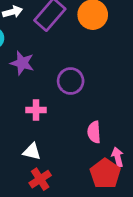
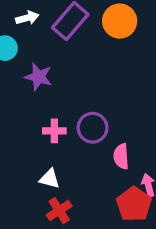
purple circle: (71, 81) -> (93, 128), moved

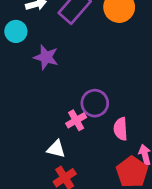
pink cross: (54, 131) -> (76, 120), moved, turned -30

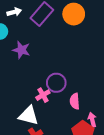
white triangle: (56, 149) -> (29, 116), size x1.5

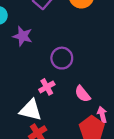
purple circle: (56, 83) -> (62, 58), moved
pink semicircle: (75, 101) -> (83, 94), turned -35

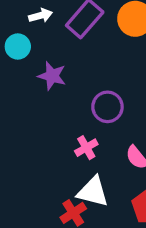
white triangle: (31, 110) -> (93, 192), moved

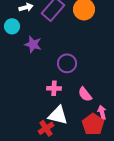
pink cross: (86, 148) -> (54, 88), turned 32

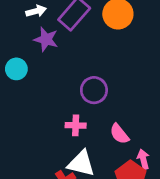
cyan circle: (12, 26) -> (16, 69), moved
purple star: (33, 44) -> (46, 39), moved

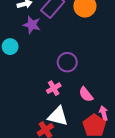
pink cross: (76, 125) -> (54, 88), turned -32

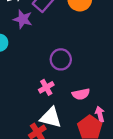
pink semicircle: (86, 94) -> (81, 94), turned -63

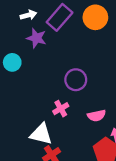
white triangle: (51, 118) -> (41, 134), moved

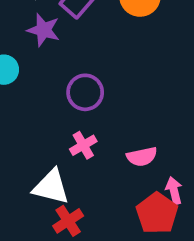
purple circle: (76, 80) -> (85, 92), moved

